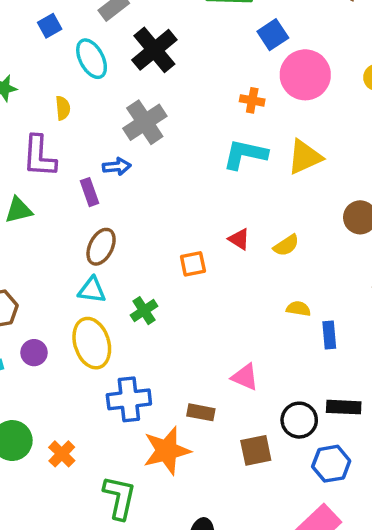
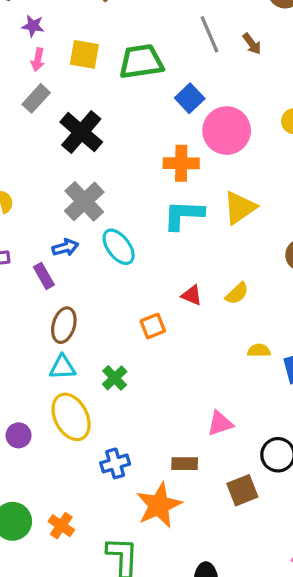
cyan ellipse: (92, 59) -> (119, 247), moved
orange cross: (252, 100) -> (181, 163), size x1.5
pink triangle: (245, 377) -> (220, 423), turned -32
blue cross: (129, 399) -> (115, 463), size x0.7

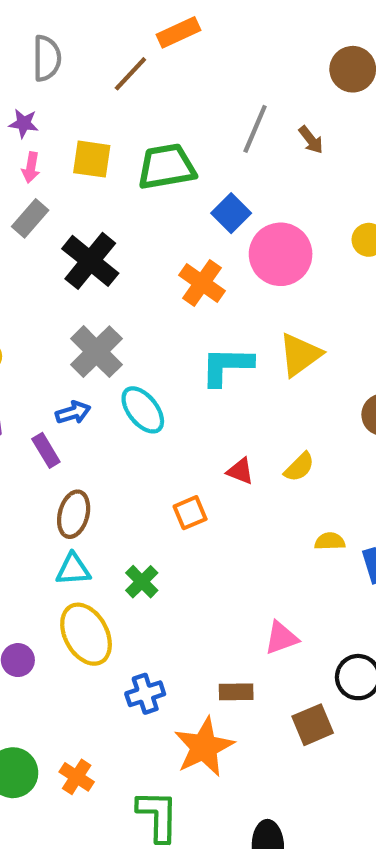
gray line: (209, 34) -> (255, 129), turned 48
orange cross: (181, 163) -> (202, 283), moved, turned 36

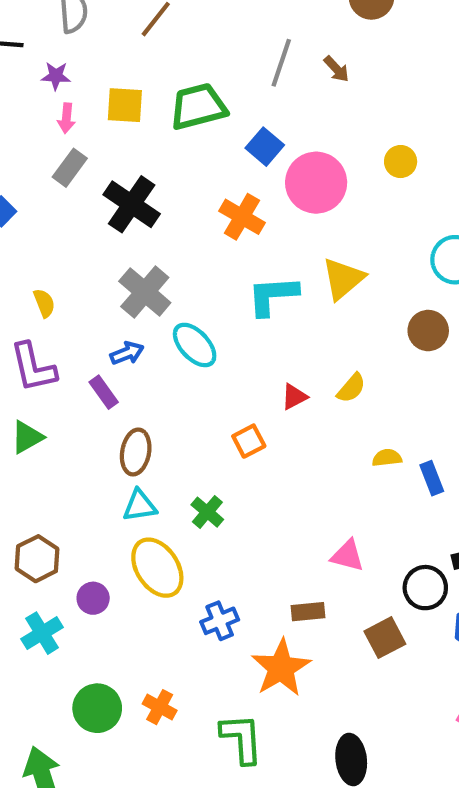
red triangle: (240, 471) -> (294, 397), turned -44
pink triangle: (281, 638) -> (347, 556), turned 39

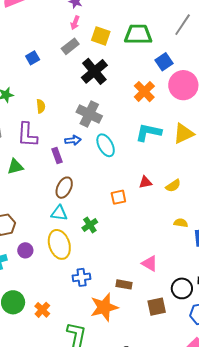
yellow square: (125, 105) -> (101, 36), moved
gray cross: (145, 292) -> (89, 114), turned -30

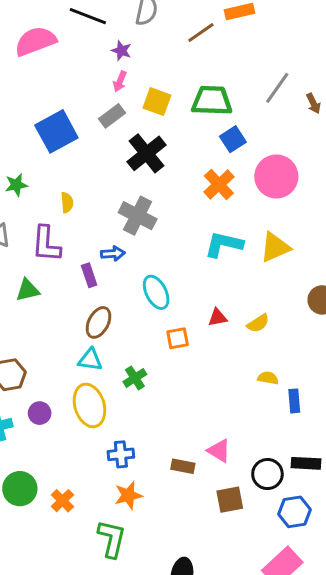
blue square: (33, 58) -> (56, 131), size x2.0
blue square: (164, 62) -> (233, 139), moved
cyan ellipse: (106, 145) -> (156, 292), moved
pink triangle: (150, 263) -> (219, 451), moved
orange star: (104, 307) -> (128, 495), moved, size x0.7

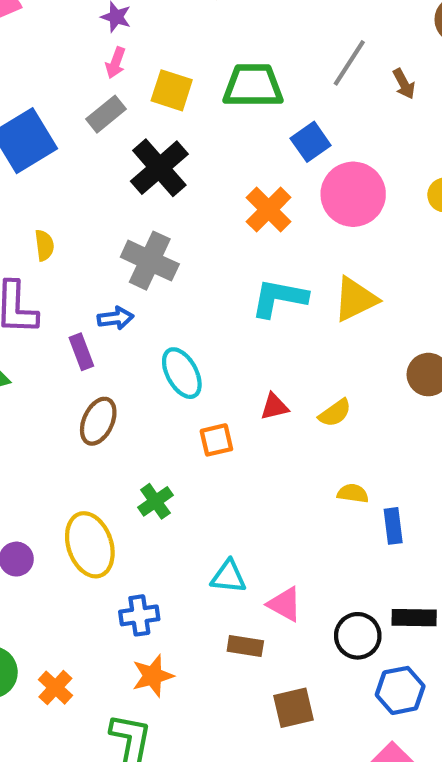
blue square: (233, 139) -> (311, 142), moved
cyan triangle: (90, 360) -> (228, 577), moved
brown rectangle: (183, 466) -> (245, 646), moved
brown square: (230, 500) -> (294, 708), moved

